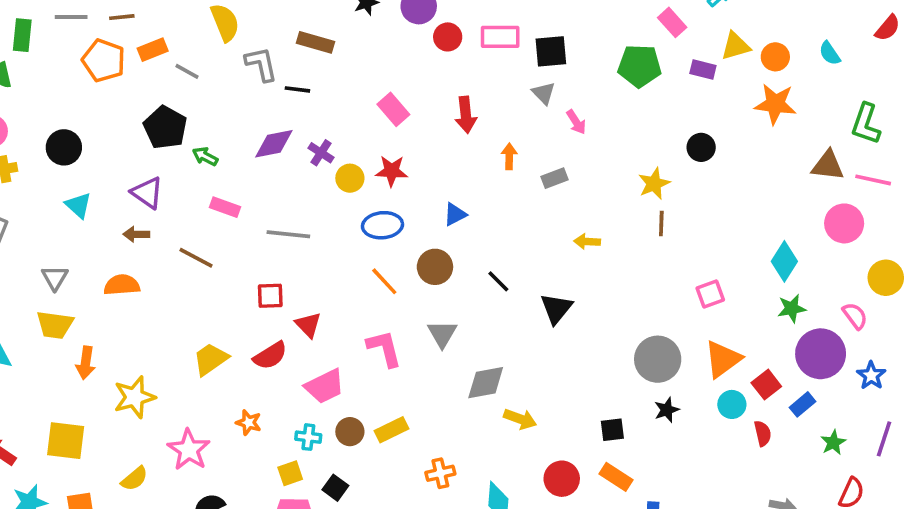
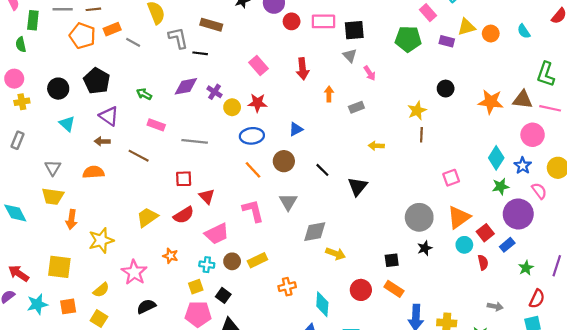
orange star: (775, 104) -> (491, 102), moved
black pentagon: (165, 127) -> (97, 81), moved
blue star: (871, 375) -> (523, 166), moved

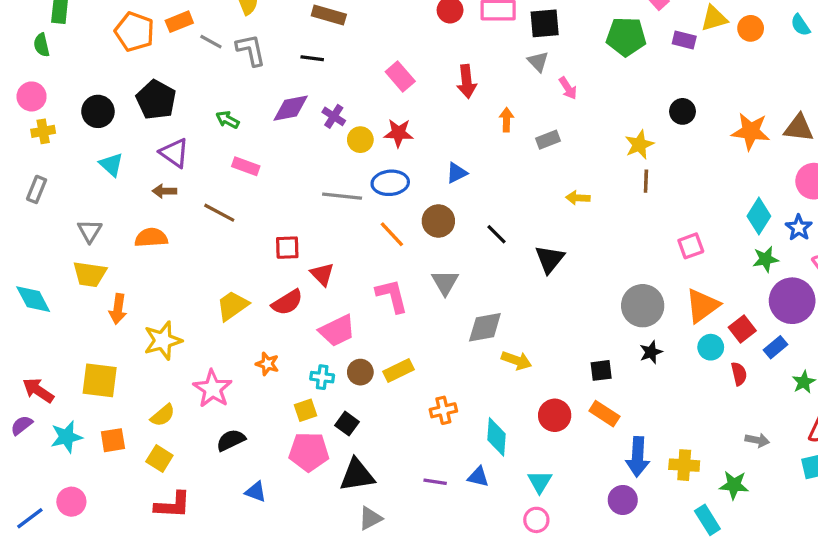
gray L-shape: (178, 38) -> (251, 50), moved
gray line: (195, 141) -> (342, 196), moved

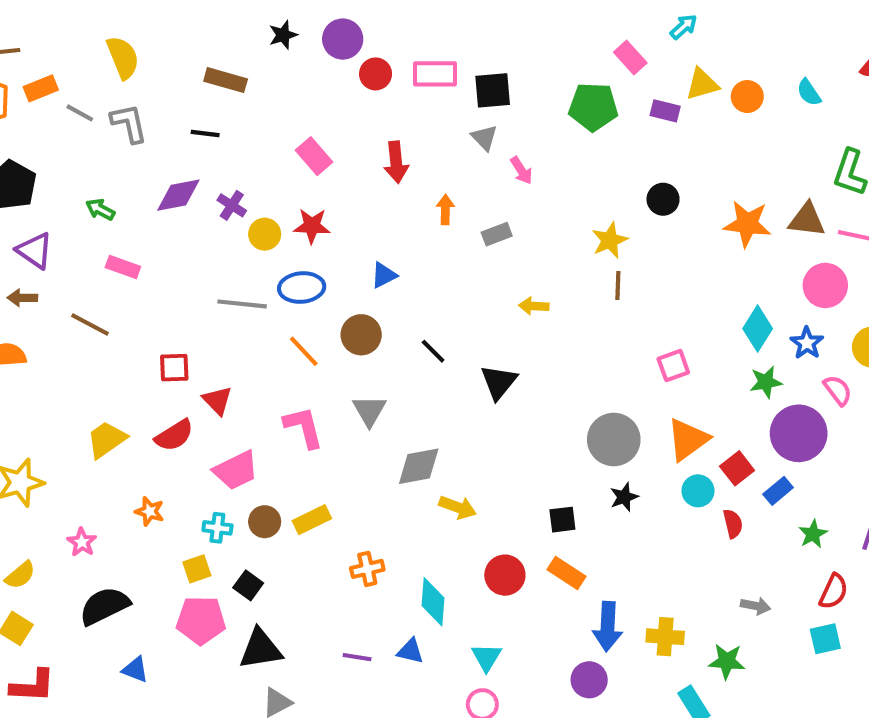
pink star: (213, 389) -> (82, 542), size x0.6
black semicircle: (231, 440) -> (104, 606), size x1.4

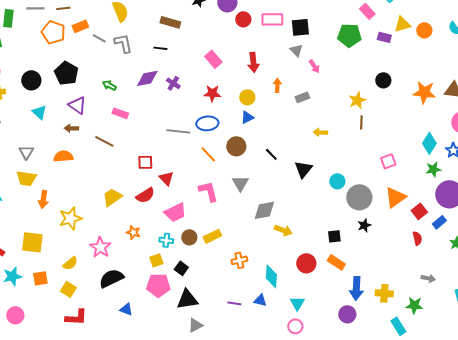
yellow circle: (265, 234) -> (247, 97), moved
cyan circle: (698, 491) -> (337, 181), moved
pink star: (82, 542) -> (100, 247), size x1.5

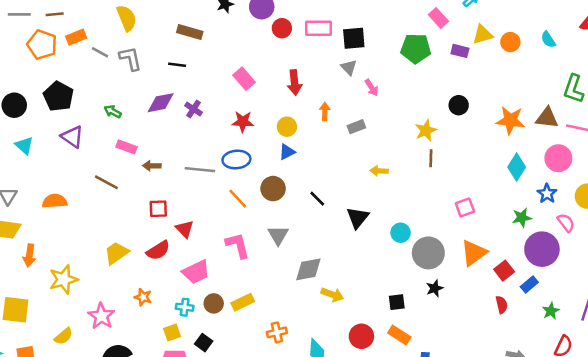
brown arrow: (71, 128) -> (152, 166), moved
cyan diamond: (429, 143) -> (517, 167), moved

